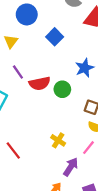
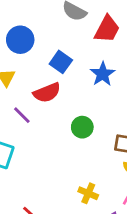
blue star: (85, 68) -> (103, 74), moved
red semicircle: (40, 83) -> (47, 93), moved

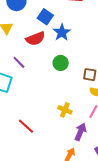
blue star: (103, 74) -> (62, 32), moved
purple line: (22, 115) -> (19, 62), moved

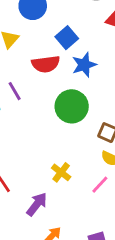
green circle: (61, 63) -> (72, 106), size x1.5
purple arrow: (80, 132) -> (37, 204), moved

